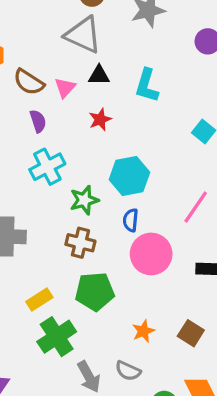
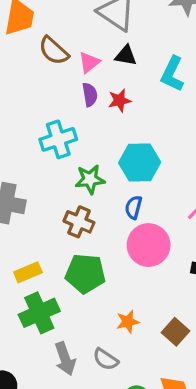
purple semicircle: (38, 121) -> (90, 95), moved

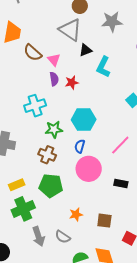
black triangle: (126, 56) -> (86, 50), moved, turned -32
pink triangle: (89, 62) -> (54, 60), turned -32
brown square: (175, 332) -> (104, 221), turned -35

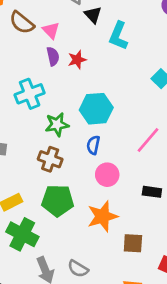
black triangle: (86, 50) -> (93, 15), turned -48
pink circle: (89, 169) -> (107, 175), size x0.7
green cross: (23, 209) -> (22, 234), turned -35
orange star: (76, 214) -> (102, 216), moved, size x1.6

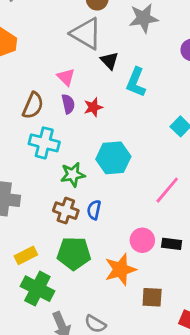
brown semicircle: (22, 23) -> (33, 105), moved, turned -105
cyan cross: (30, 94) -> (44, 143), turned 36
blue semicircle: (93, 145) -> (94, 210), moved
pink circle: (107, 175) -> (142, 240), moved

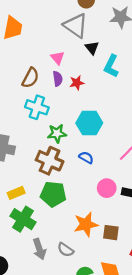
blue semicircle: (94, 210) -> (86, 158), moved, turned 104
brown cross: (66, 211) -> (50, 161), size x1.4
orange star: (120, 270) -> (86, 224), moved

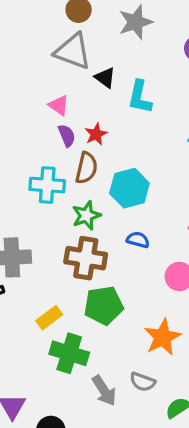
brown semicircle: (30, 78) -> (86, 168), moved

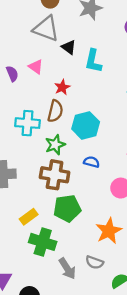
purple semicircle: (67, 136) -> (12, 74), moved

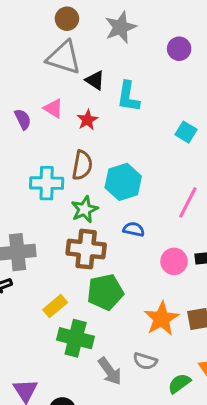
red star: (62, 87) -> (87, 120), moved

